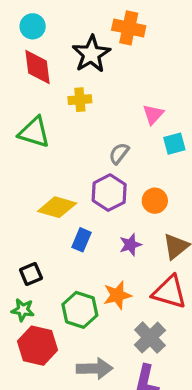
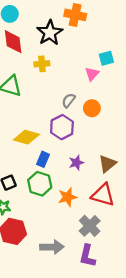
cyan square: (174, 144) -> (106, 58), moved
orange circle: (155, 201) -> (92, 108), moved
green hexagon: (80, 310) -> (40, 184), moved

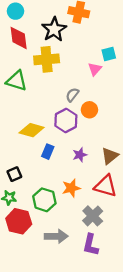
yellow cross: (42, 64) -> (47, 59), size x1.6
orange circle: (92, 108) -> (89, 110), moved
green hexagon: (40, 184) -> (44, 200), moved

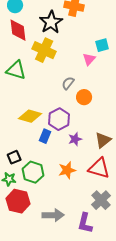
yellow cross: (47, 59) -> (44, 50), turned 30
purple hexagon: (66, 120) -> (59, 119), moved
green hexagon: (44, 200) -> (33, 172), moved
gray cross: (93, 216) -> (101, 200), moved

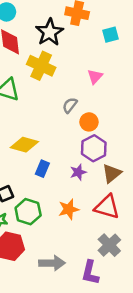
cyan square: (102, 45) -> (111, 35), moved
purple hexagon: (59, 119) -> (94, 148), moved

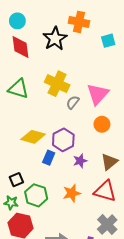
yellow cross: (41, 66) -> (57, 84), moved
pink triangle: (95, 77) -> (98, 94), moved, size x1.6
orange circle: (89, 122) -> (102, 124), moved
purple hexagon: (94, 148) -> (63, 140), moved

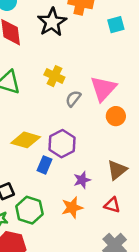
yellow cross: (57, 84) -> (54, 76), size x0.7
orange circle: (102, 124) -> (116, 116), moved
purple star: (80, 161) -> (82, 180), moved
red triangle: (105, 191) -> (112, 205), size x0.6

